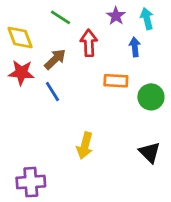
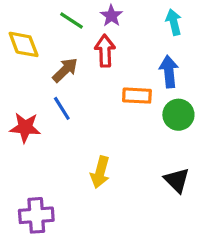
purple star: (116, 16) -> (111, 16), moved
blue arrow: (135, 47) -> (169, 72), moved, size x1.4
red star: (21, 73) -> (25, 127), moved

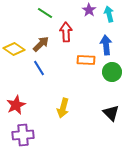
purple star: (111, 16) -> (89, 10), moved
yellow diamond: (24, 44) -> (14, 49), moved, turned -35
red star: (25, 127) -> (16, 105), moved, turned -30

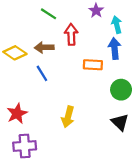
cyan arrow: (109, 14) -> (117, 25), moved
brown arrow: (41, 44) -> (44, 47), turned -138
green circle: (112, 72) -> (121, 90), moved

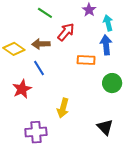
red arrow: (71, 34) -> (66, 32), turned 42
red star: (17, 113) -> (22, 89), moved
black triangle: (120, 122) -> (105, 127), moved
purple cross: (25, 146) -> (36, 132), moved

